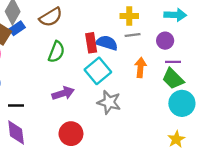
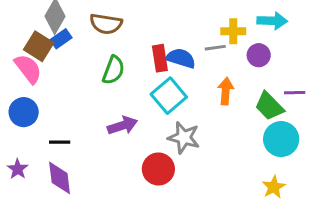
yellow cross: (129, 16) -> (233, 31), moved
brown semicircle: (51, 17) -> (106, 24), turned 40
purple line: (173, 62) -> (295, 93), moved
red circle: (71, 134) -> (158, 169), moved

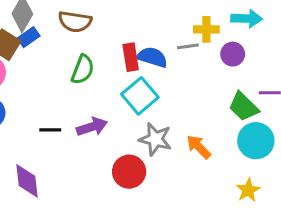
orange arrow: (226, 91) -> (199, 147), moved, turned -50
black line: (60, 142) -> (50, 130), moved

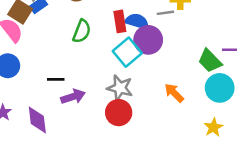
purple circle: (233, 54) -> (148, 40), moved, size x1.5
purple arrow: (92, 127) -> (73, 97), moved
gray star: (155, 139) -> (120, 88), moved

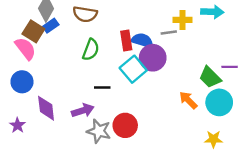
black line: (56, 79) -> (102, 88), moved
gray star: (120, 88) -> (99, 131), moved
orange arrow: (174, 93) -> (188, 100), moved
purple diamond: (37, 120) -> (46, 108), moved
yellow star: (213, 127) -> (213, 139), turned 30

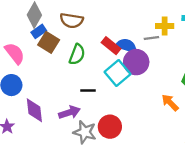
brown square: (33, 31) -> (49, 42), moved
red rectangle: (126, 41) -> (111, 46), turned -42

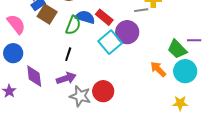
blue semicircle: (126, 46) -> (85, 17), moved
black line: (88, 91) -> (68, 54), moved, turned -72

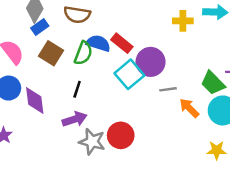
gray line: (141, 10) -> (168, 89), moved
brown square: (47, 14) -> (51, 53), moved
purple diamond: (34, 76) -> (35, 100), moved

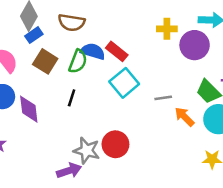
yellow cross: (183, 21) -> (167, 29), moved
purple circle: (151, 62) -> (195, 45), moved
purple arrow: (75, 119) -> (69, 171), moved

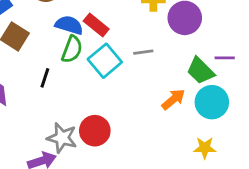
green semicircle: (78, 61) -> (72, 49), moved
gray line: (163, 98) -> (143, 52), moved
orange arrow: (184, 117) -> (173, 99), turned 95

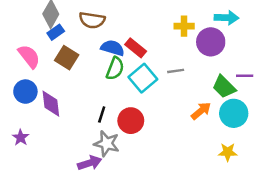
black line: (45, 78) -> (102, 115), moved
red circle: (95, 131) -> (131, 121), moved

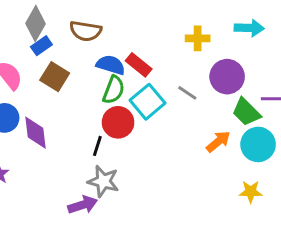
purple circle: (211, 42) -> (227, 77), moved
gray line: (176, 71) -> (187, 93), turned 42
red circle: (131, 121) -> (118, 122), moved

